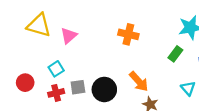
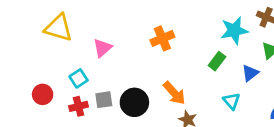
orange cross: (128, 34) -> (162, 38), turned -36
pink triangle: (69, 36) -> (102, 48), moved

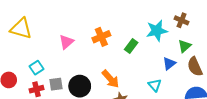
pink triangle: (102, 48) -> (66, 42), moved
green rectangle: (217, 61) -> (131, 46), moved

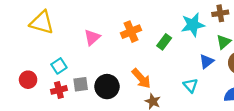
brown cross: (182, 20) -> (220, 13), turned -32

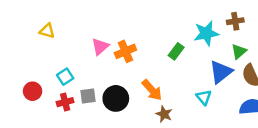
yellow triangle: (42, 22) -> (47, 31), size x0.6
orange cross: (131, 32) -> (125, 51), moved
blue triangle: (207, 61) -> (221, 72), size x1.5

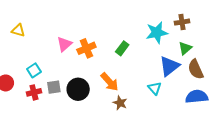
green rectangle: (176, 51) -> (122, 48), moved

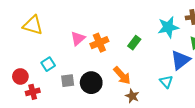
yellow triangle: (18, 30) -> (33, 25), size x1.5
red cross: (34, 92) -> (33, 92), moved

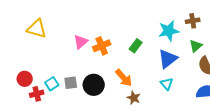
blue triangle: (181, 60) -> (168, 59), moved
cyan square: (48, 64) -> (52, 84), moved

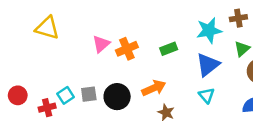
green rectangle: (136, 46) -> (169, 49), turned 32
orange arrow: (124, 78) -> (154, 88), turned -72
red circle: (25, 79) -> (18, 95), moved

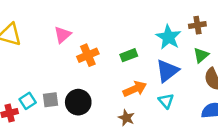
cyan star: (209, 30) -> (169, 37), turned -30
pink triangle: (101, 44) -> (63, 35), moved
orange arrow: (154, 88) -> (135, 89), moved

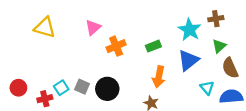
orange arrow: (135, 89) -> (159, 77), turned 125
gray square: (51, 100) -> (82, 87), turned 32
cyan triangle: (166, 101) -> (207, 88), moved

